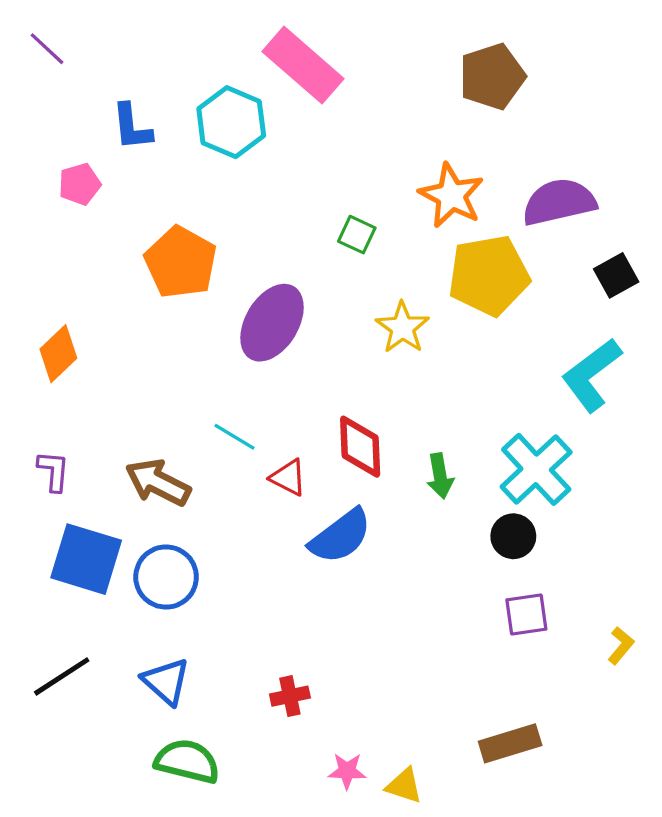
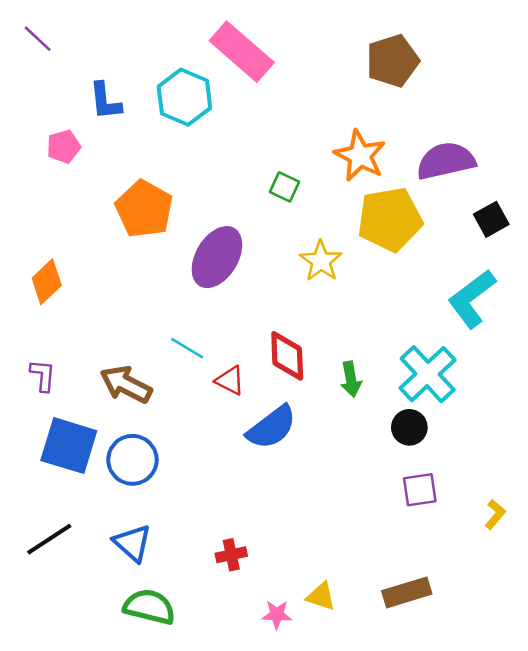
yellow triangle: (404, 786) -> (321, 596), moved

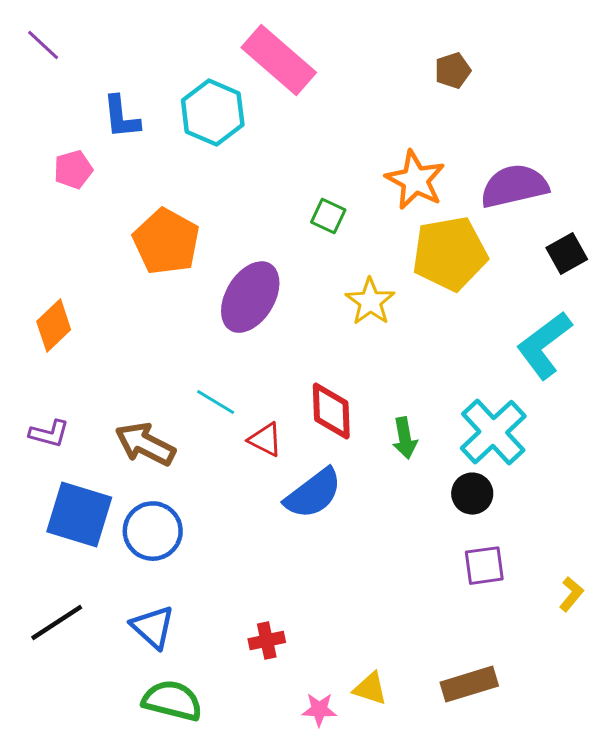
brown pentagon: (392, 61) -> (453, 71), size x0.6
purple L-shape: (43, 375) -> (49, 434), turned 100

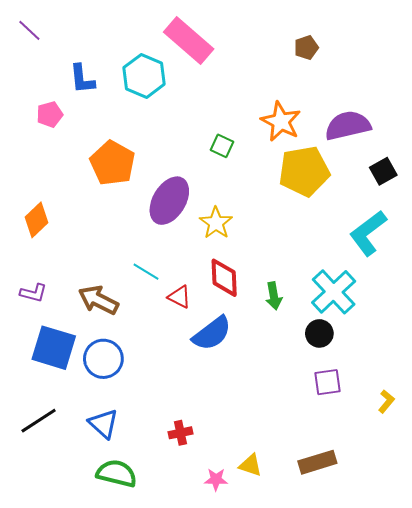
yellow star: (370, 302) -> (216, 223), moved

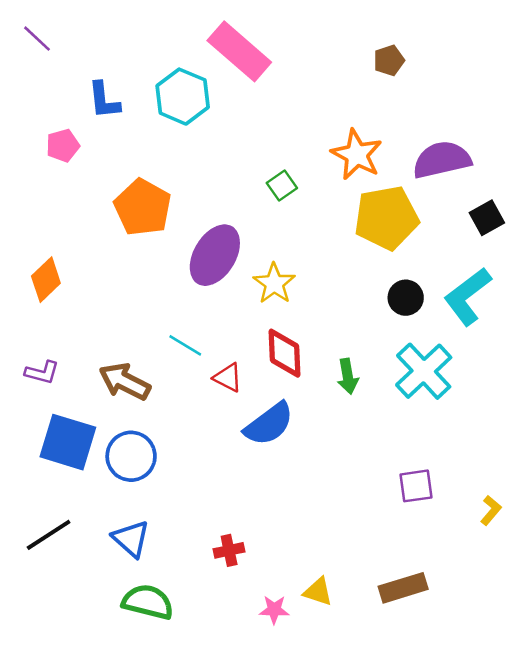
green square: (222, 146) -> (282, 185), turned 30
black circle: (319, 333) -> (406, 298), moved

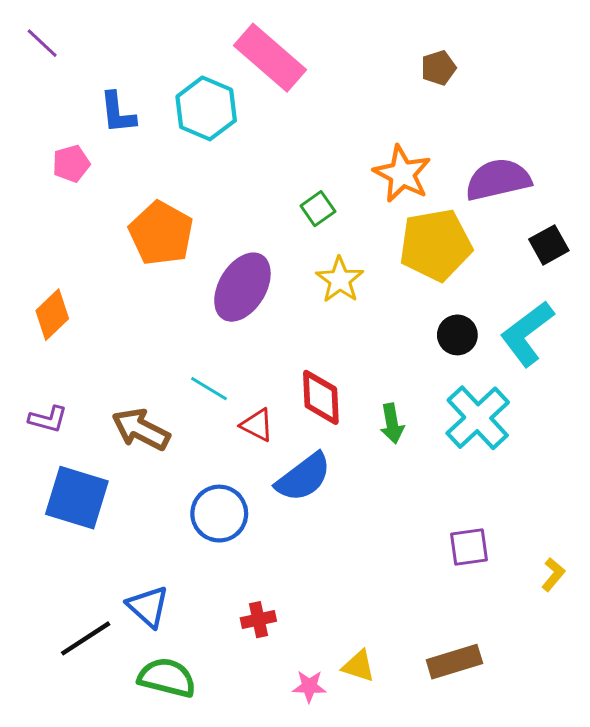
yellow star: (274, 283) -> (340, 280), moved
blue circle: (131, 456) -> (219, 514), moved
black line: (49, 535) -> (86, 638), moved

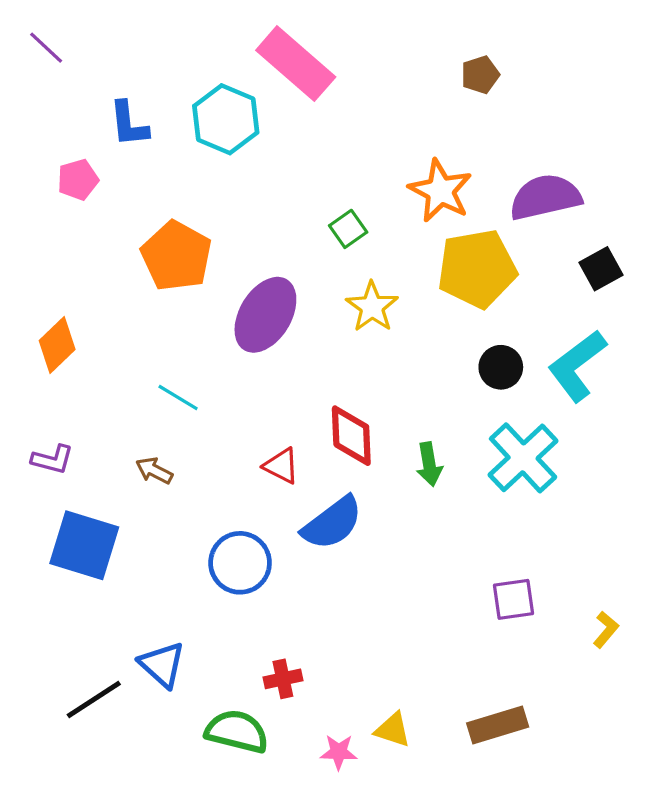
cyan line: (209, 389) -> (178, 397), moved
brown arrow: (141, 429) -> (154, 471), size x0.6
green semicircle: (167, 678) -> (237, 731), moved

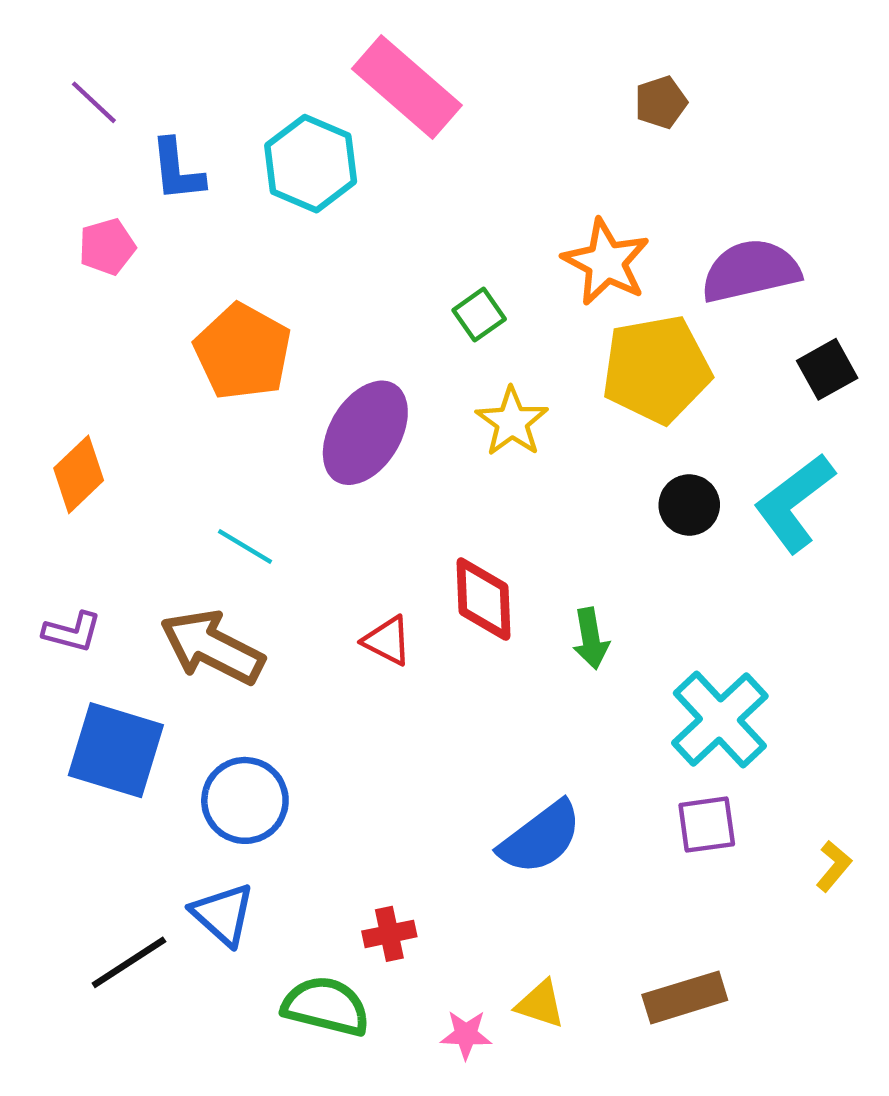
purple line: (46, 48) -> (94, 102), moved
cyan cross: (523, 458) -> (720, 719), moved
brown arrow: (154, 471) -> (212, 647), size x2.0
blue semicircle: (332, 523) -> (540, 838), moved
blue circle: (240, 563) -> (245, 800), moved

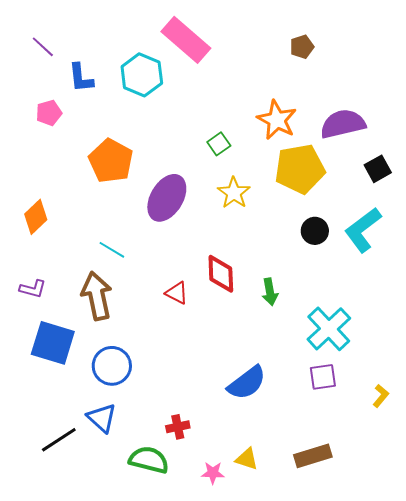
brown arrow: (212, 647) -> (97, 296), turned 51

